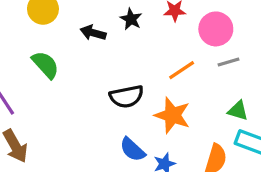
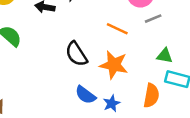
orange line: (182, 70) -> (117, 29), turned 65
black semicircle: (127, 96) -> (76, 54), turned 75

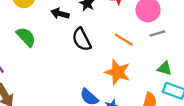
black semicircle: (76, 54) -> (82, 39), moved

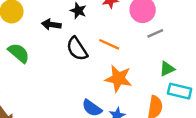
orange line: (124, 40) -> (109, 44), moved
green triangle: (165, 68) -> (167, 69), turned -35

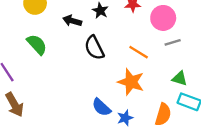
orange line: (109, 44) -> (139, 52), moved
green triangle: (167, 69) -> (180, 78), turned 35

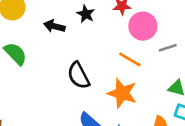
pink circle: (163, 18) -> (143, 26), moved
black semicircle: (94, 48) -> (79, 75), moved

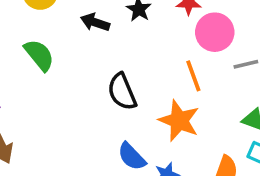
orange line: (130, 59) -> (193, 76), turned 35

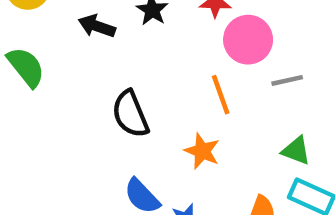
orange star: (179, 121) -> (202, 151), size x0.7

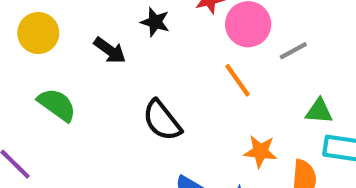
black arrow: (97, 26) -> (110, 50), turned -148
orange star: (202, 151) -> (260, 151), moved

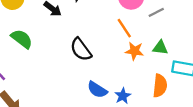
green triangle: (319, 111) -> (160, 48), moved
orange star: (260, 151) -> (134, 51), moved

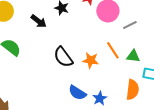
orange line: (124, 28) -> (113, 50), moved
orange star: (134, 51) -> (91, 60), moved

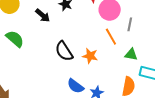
gray line: (130, 25) -> (130, 24), turned -56
orange line: (113, 50) -> (111, 37), moved

